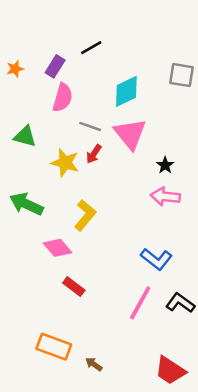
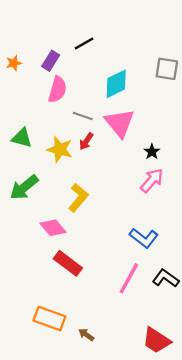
green triangle: (25, 136) -> (22, 138), moved
pink arrow: (165, 196) -> (152, 180), turned 125
green arrow: (26, 204) -> (24, 187), turned -64
red rectangle: (74, 287) -> (68, 263), size x1.4

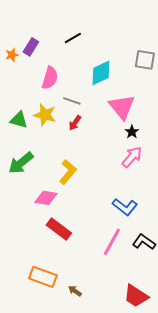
purple rectangle: (51, 61) -> (31, 47), moved
pink triangle: (120, 123) -> (122, 107), moved
yellow star: (60, 149) -> (45, 115), moved
pink diamond: (53, 228) -> (46, 198), turned -40

